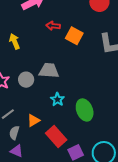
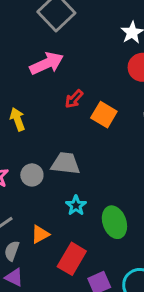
red arrow: (53, 26) -> (74, 99), turned -56
red rectangle: (56, 137) -> (72, 259), turned 70

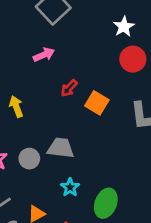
pink arrow: (47, 63) -> (44, 55), size x0.7
green ellipse: (114, 222) -> (106, 203), turned 40

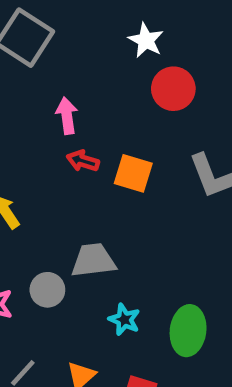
pink arrow: (44, 55) -> (67, 116), moved, turned -60
red arrow: (69, 88) -> (83, 161), turned 78

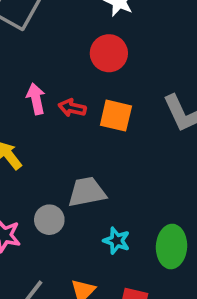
red circle: (173, 89) -> (109, 53), moved
pink arrow: (67, 116) -> (36, 99), moved

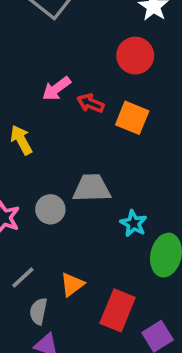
pink arrow: (36, 99) -> (56, 89), turned -124
cyan star: (117, 241) -> (134, 223), moved

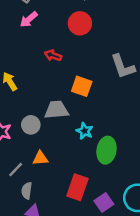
pink arrow: (56, 89) -> (29, 19), moved
orange square: (132, 118) -> (82, 86), moved
orange triangle: (72, 285) -> (40, 158), moved, turned 35

